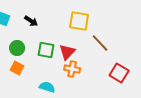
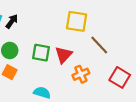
black arrow: (31, 21) -> (12, 21), moved, turned -88
orange cross: (72, 69) -> (81, 74), moved, turned -35

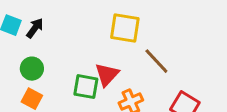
green square: (41, 53) -> (86, 87), moved

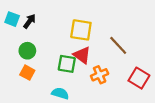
yellow square: (125, 28) -> (81, 30), moved
red triangle: (107, 75) -> (82, 55), turned -36

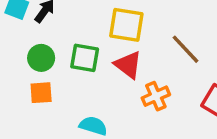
green square: (67, 64) -> (85, 58), moved
orange square: (27, 73) -> (41, 93), turned -32

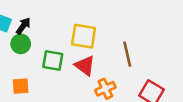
brown line: (185, 49) -> (127, 54), turned 30
green circle: (41, 58) -> (21, 44), moved

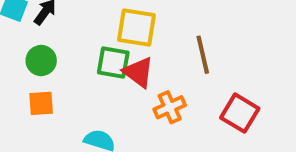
green circle: (21, 44) -> (41, 61), moved
green square: (53, 61) -> (113, 62), moved

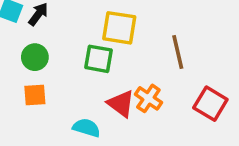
red triangle: (138, 72) -> (121, 104), moved
orange cross: (170, 107) -> (148, 98), turned -32

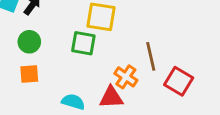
brown line: (178, 52) -> (151, 56), moved
red triangle: (121, 104) -> (111, 97), moved, turned -40

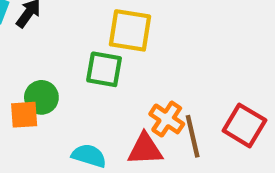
green circle: (29, 42) -> (41, 97), moved
brown line: (151, 56) -> (193, 136), moved

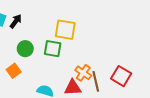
green circle: (41, 97) -> (25, 49), moved
orange square: (24, 115) -> (14, 71), turned -32

